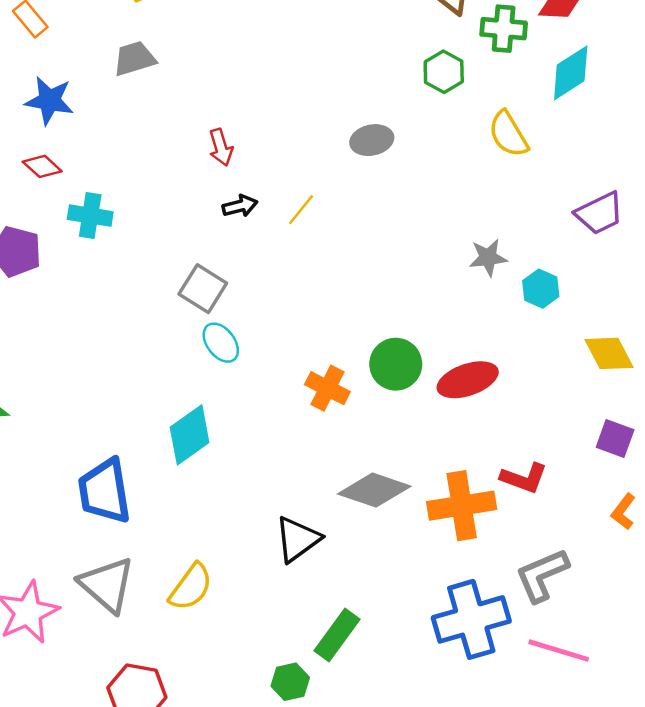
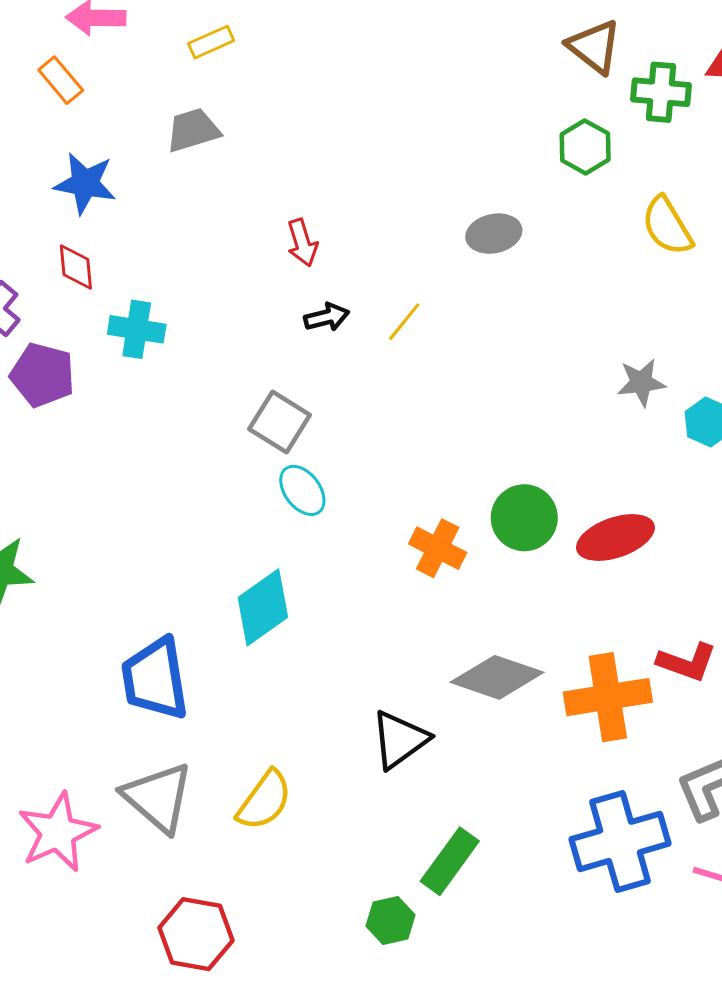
red diamond: (42, 166) -> (76, 267), turned 42

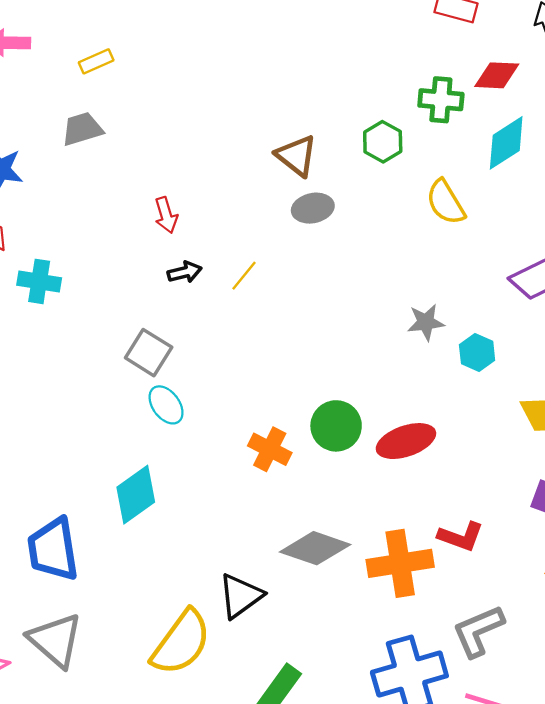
brown triangle: (594, 47) -> (296, 156), moved
yellow semicircle: (264, 800) -> (181, 643), moved, size x1.4

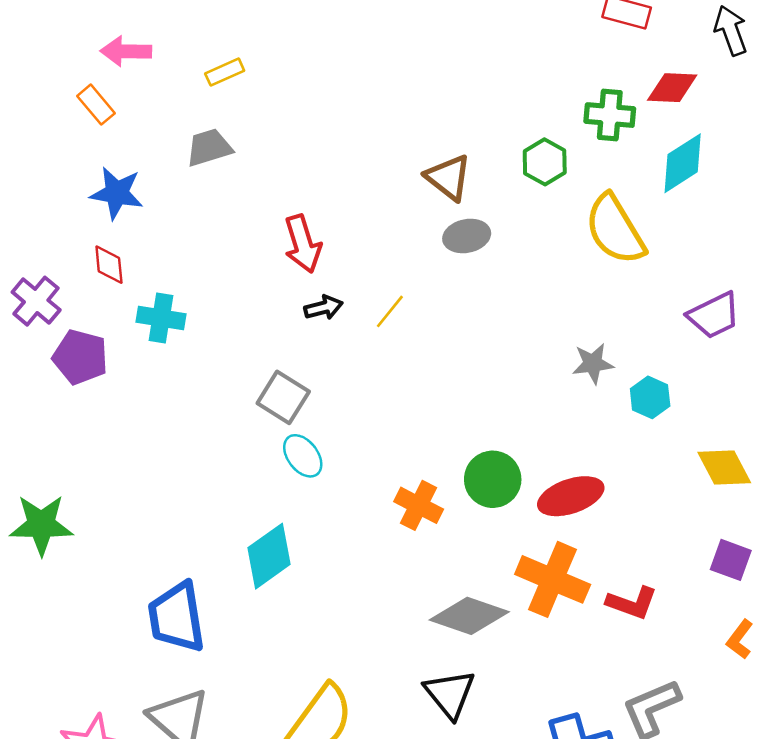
yellow semicircle: (446, 202) -> (615, 229), size x1.4
red arrow: (166, 215) -> (303, 244), size x1.4
orange cross: (400, 563) -> (553, 579), moved, turned 32
black triangle: (241, 596) -> (450, 694), moved, turned -33

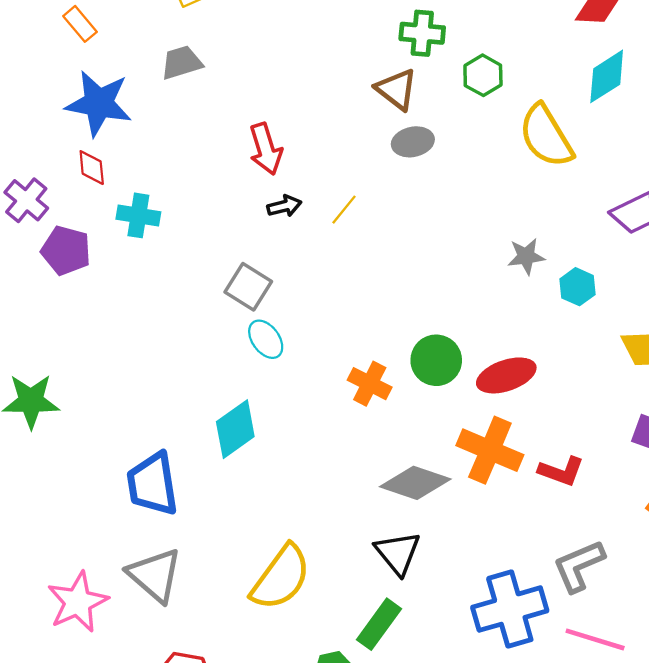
green cross: (610, 115) -> (422, 33), moved
blue star: (117, 193) -> (99, 103), size x1.4

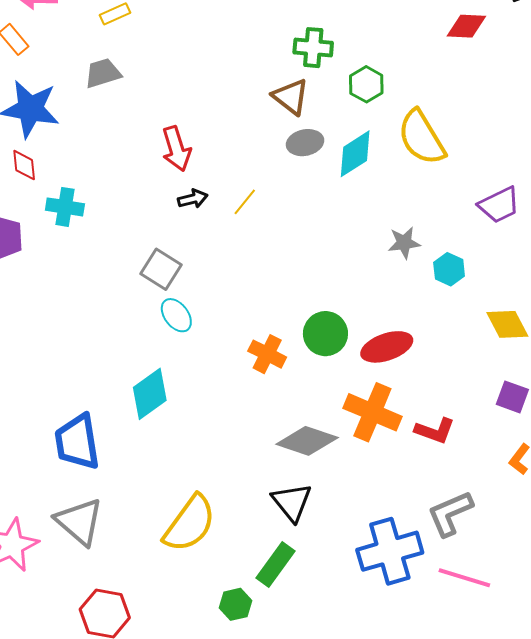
cyan diamond: (607, 76) -> (355, 154), moved

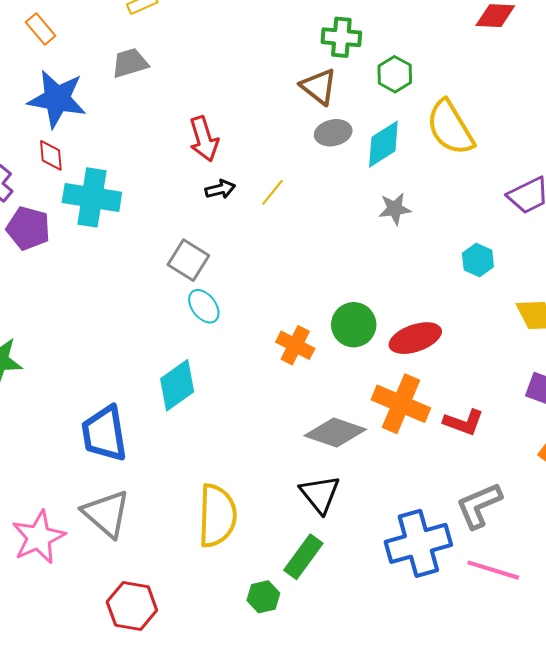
cyan cross: (65, 207) -> (92, 197), size x1.5
gray star: (404, 243) -> (395, 209), moved
yellow semicircle: (190, 524) -> (217, 516), turned -34

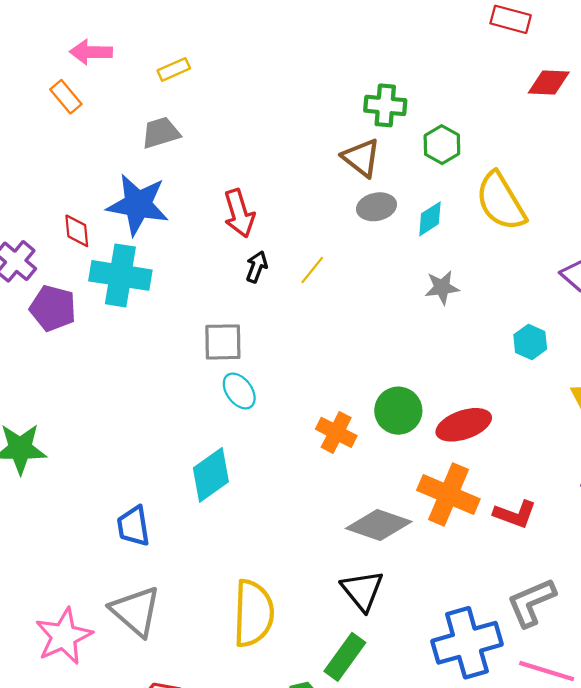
blue star: (57, 99) -> (138, 205), moved
cyan diamond: (383, 144) -> (430, 219), size x0.7
black arrow: (220, 189) -> (257, 267), turned -56
gray square: (188, 260) -> (223, 342), turned -33
blue trapezoid: (104, 434) -> (133, 526), size x0.7

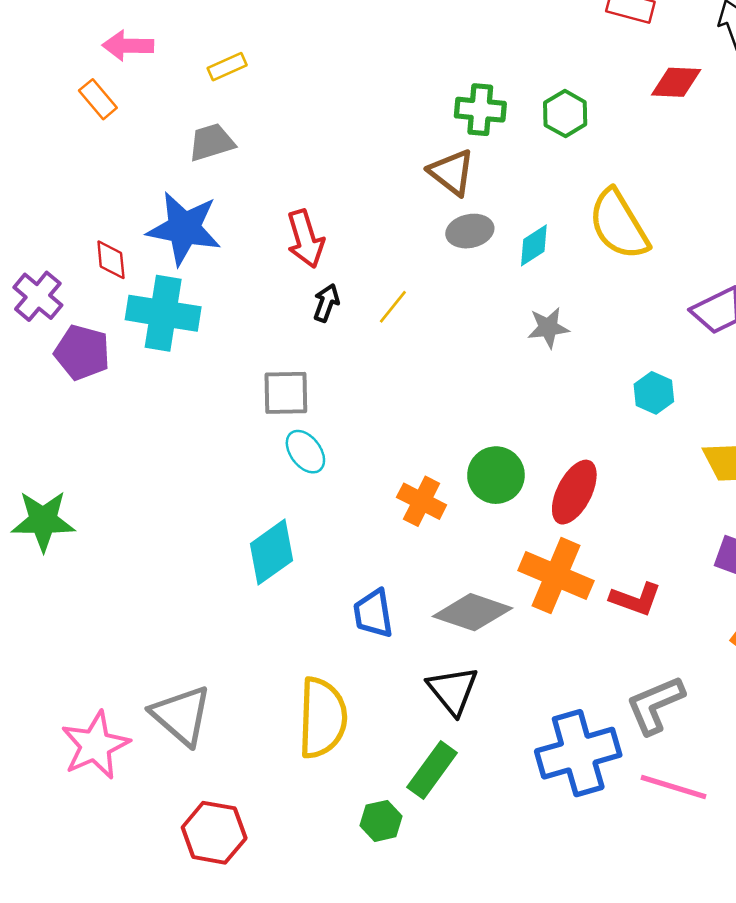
green hexagon: (442, 145) -> (565, 114), moved
red ellipse: (464, 425) -> (574, 492), turned -44
blue trapezoid: (133, 526) -> (373, 613), moved

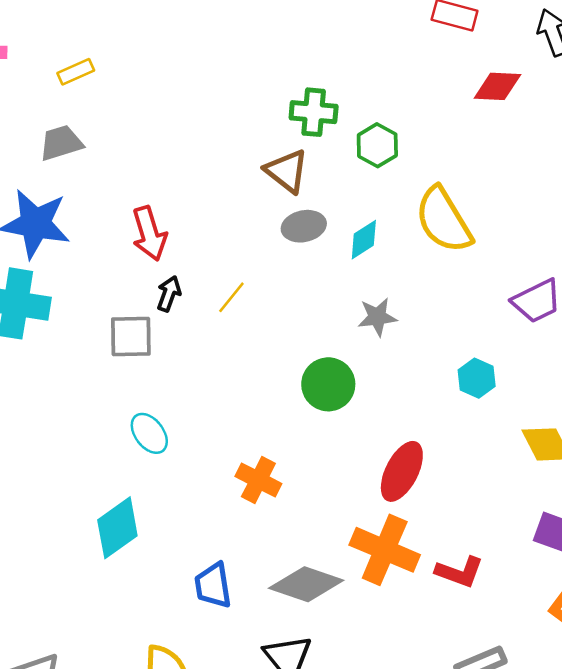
green hexagon: (565, 114) -> (377, 145), moved
gray square: (286, 393) -> (131, 337), moved
green circle: (496, 475) -> (328, 384), moved

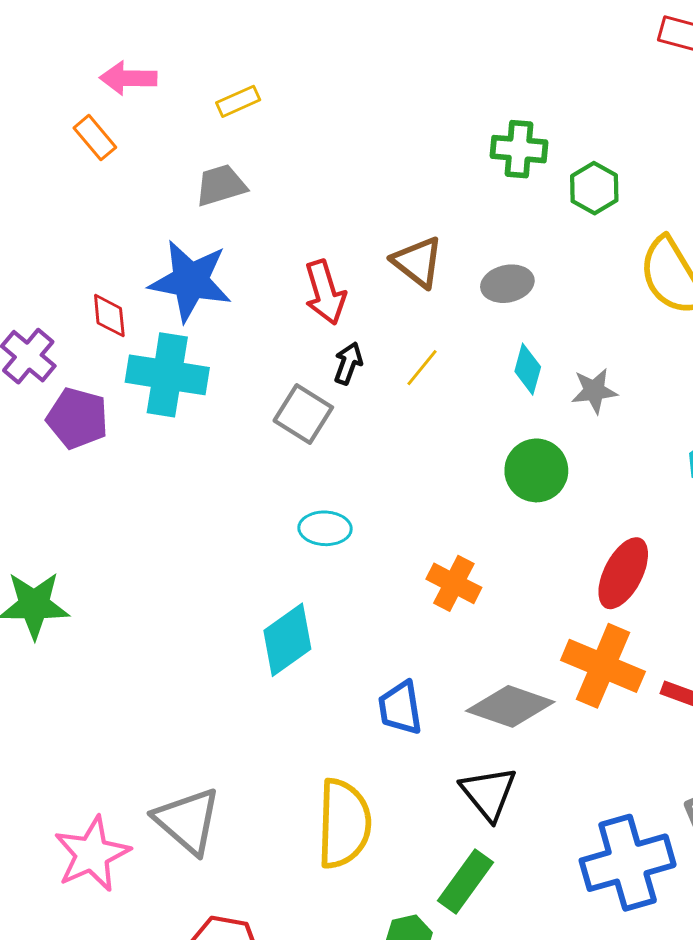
brown triangle: (287, 171) -> (418, 262), moved
cyan diamond: (364, 240) -> (528, 369), moved, turned -42
gray square: (131, 337) -> (303, 414), turned 33
cyan ellipse: (149, 433) -> (325, 528), turned -51

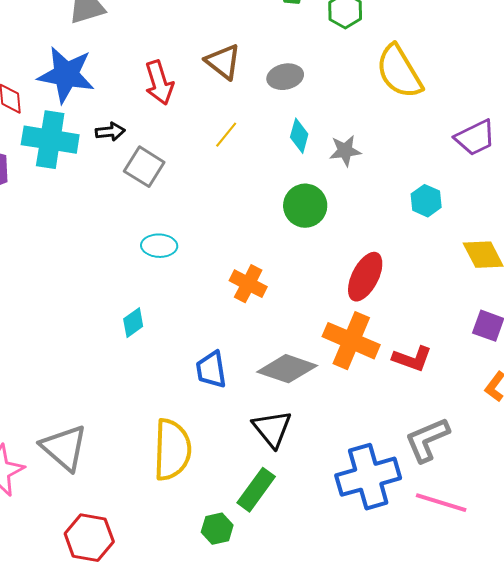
black arrow: (348, 363) -> (110, 132), moved, turned 64
cyan diamond: (287, 640) -> (133, 323), size x0.6

